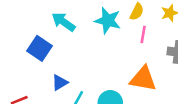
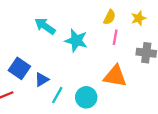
cyan star: (108, 21) -> (76, 41), moved
blue square: (39, 48) -> (19, 68), moved

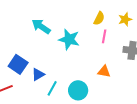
orange triangle: (115, 76) -> (104, 71), size x0.6

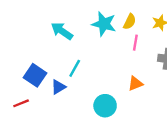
cyan star: (69, 39) -> (104, 24), moved
orange triangle: (104, 71) -> (135, 84), turned -32
cyan line: (52, 88) -> (75, 68), moved

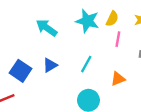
cyan line: (75, 68) -> (86, 64), moved
blue triangle: (58, 87) -> (50, 65), moved

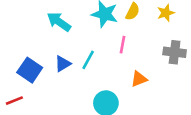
pink line: (118, 39) -> (122, 45), moved
cyan line: (86, 64) -> (88, 60), moved

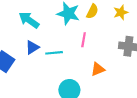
cyan line: (88, 60) -> (54, 53), turned 56
blue triangle: (63, 64) -> (32, 47), moved

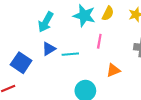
cyan arrow: (29, 20) -> (46, 22), turned -96

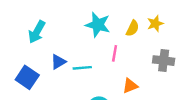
yellow semicircle: (108, 13) -> (133, 28), moved
cyan arrow: (46, 22) -> (37, 32), moved

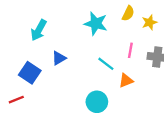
yellow semicircle: (133, 28) -> (128, 13), moved
pink line: (115, 53) -> (130, 50), moved
cyan line: (82, 68) -> (106, 64), moved, turned 42

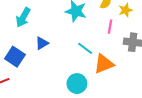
pink line: (130, 50) -> (110, 27), moved
orange triangle: (126, 81) -> (104, 64), size x1.5

